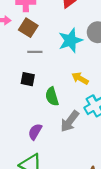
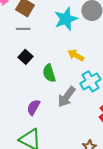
gray line: (35, 52) -> (23, 29), moved
black square: (28, 79) -> (25, 57), turned 32

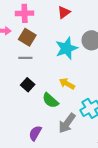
yellow arrow: (76, 55) -> (67, 84), moved
green semicircle: (49, 73) -> (50, 100), turned -30

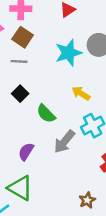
yellow arrow: (67, 84) -> (81, 93), moved

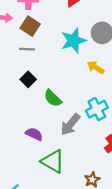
yellow arrow: (81, 93) -> (96, 67), moved
purple semicircle: (26, 152) -> (34, 134), turned 84
green triangle: (20, 188) -> (53, 161), moved

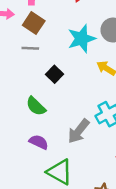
black square: (28, 79) -> (55, 74), moved
green semicircle: (53, 98) -> (36, 106), moved

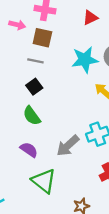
brown square: (34, 23) -> (42, 38), turned -30
black square: (55, 74) -> (34, 87), moved

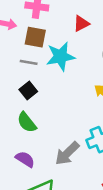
red triangle: (90, 18) -> (81, 24), moved
cyan star: (85, 60) -> (61, 56), moved

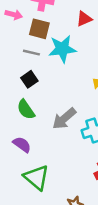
gray arrow: (67, 153) -> (64, 119), moved

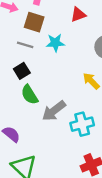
cyan star: (62, 49) -> (55, 43), size x0.7
green semicircle: (26, 109) -> (30, 95), moved

